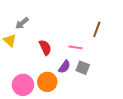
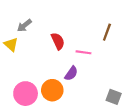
red semicircle: (45, 47) -> (58, 41), moved
gray square: (83, 68) -> (114, 97), moved

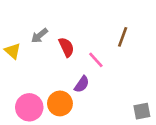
gray arrow: (24, 26) -> (39, 36), moved
pink line: (84, 52) -> (96, 60), turned 40
gray square: (114, 97) -> (142, 111), moved, turned -32

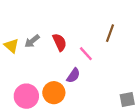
gray arrow: (39, 36) -> (32, 41), moved

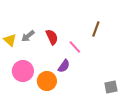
pink circle: (26, 96) -> (23, 71), moved

